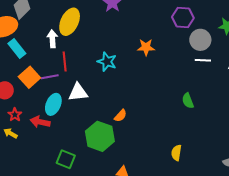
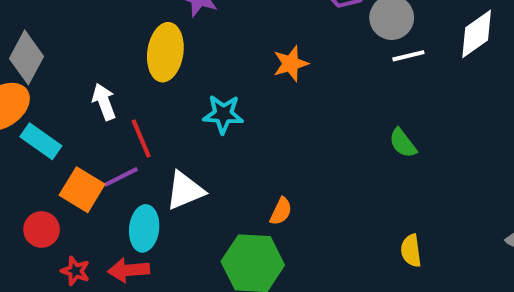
yellow ellipse: (70, 22) -> (165, 52), moved

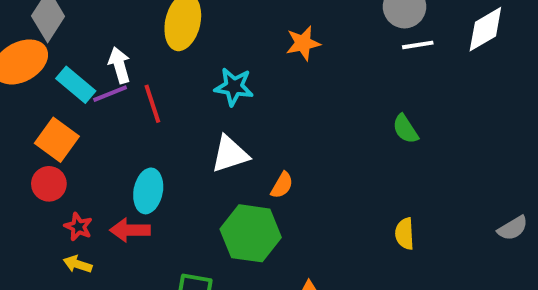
cyan rectangle: (41, 141) -> (76, 85), moved
purple line: (121, 177) -> (110, 94), moved
orange square: (82, 190) -> (57, 140), moved
white triangle: (185, 191) -> (230, 154), moved

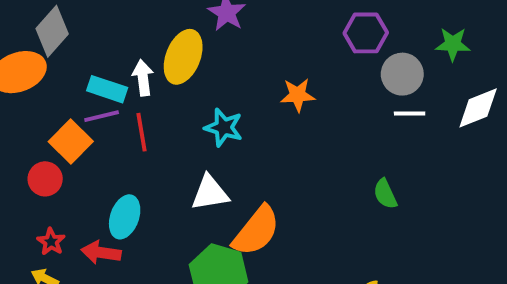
white arrow: (119, 65) -> (143, 78), moved
cyan rectangle: (76, 85) -> (107, 89), moved, turned -30
orange square: (57, 140) -> (71, 142), moved
red circle: (49, 184) -> (45, 179), moved
orange semicircle: (282, 185) -> (256, 231), size x2.0

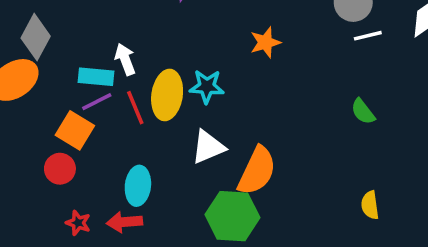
yellow ellipse: (183, 57) -> (167, 95), moved

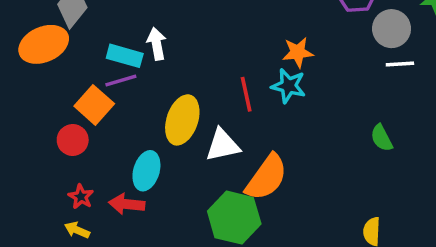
cyan star: (207, 86) -> (289, 86), moved
yellow ellipse: (167, 95) -> (182, 120), moved
red line: (135, 108) -> (246, 94), moved

